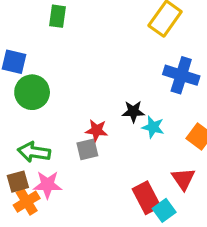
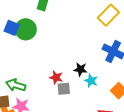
green circle: (32, 92) -> (26, 29), moved
gray square: (87, 149) -> (64, 89), moved

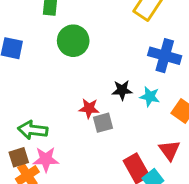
green circle: (26, 29) -> (73, 41), moved
cyan star: (91, 81) -> (150, 97), moved

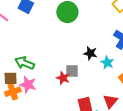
red star: (89, 108) -> (63, 78), moved

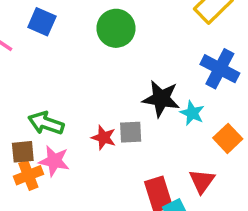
black star: (90, 53) -> (161, 99), size x1.5
red star: (63, 78) -> (104, 138), moved

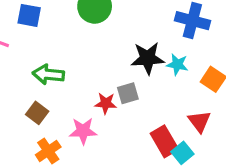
green arrow: (46, 123) -> (48, 74), moved
brown square: (23, 152) -> (37, 113), moved, turned -35
pink star: (54, 161) -> (83, 131), moved

